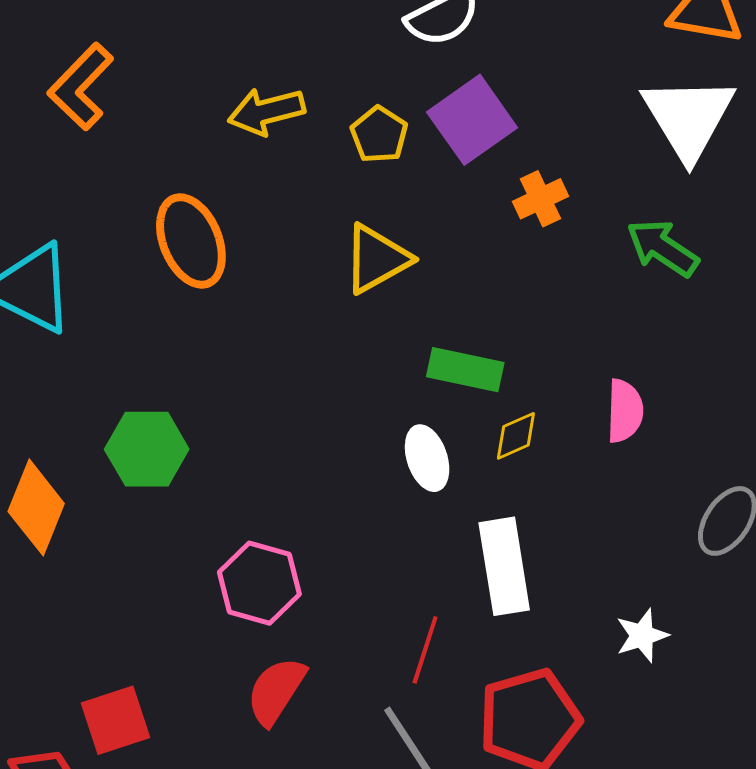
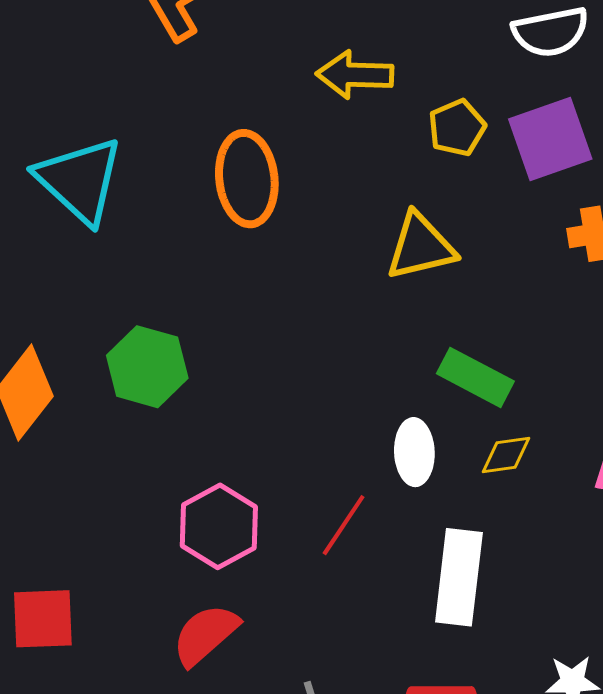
red line: (425, 650) -> (344, 525), moved

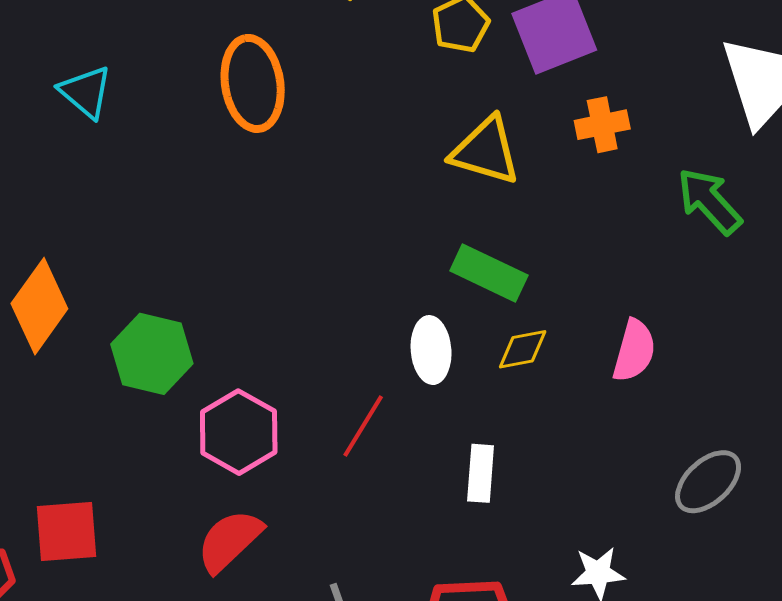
cyan triangle: (80, 180) -> (86, 92), size x0.6
yellow triangle: (421, 247) -> (486, 151), moved, turned 32
green hexagon: (147, 367) -> (152, 354), moved
white rectangle: (459, 577) -> (481, 473), size x0.6

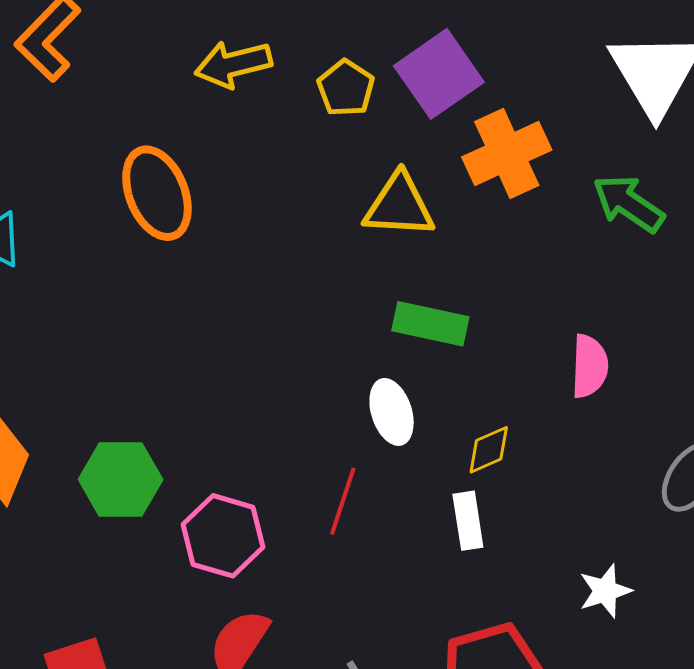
orange cross: (602, 125) -> (507, 153), size x1.6
yellow diamond: (523, 349) -> (489, 450), moved

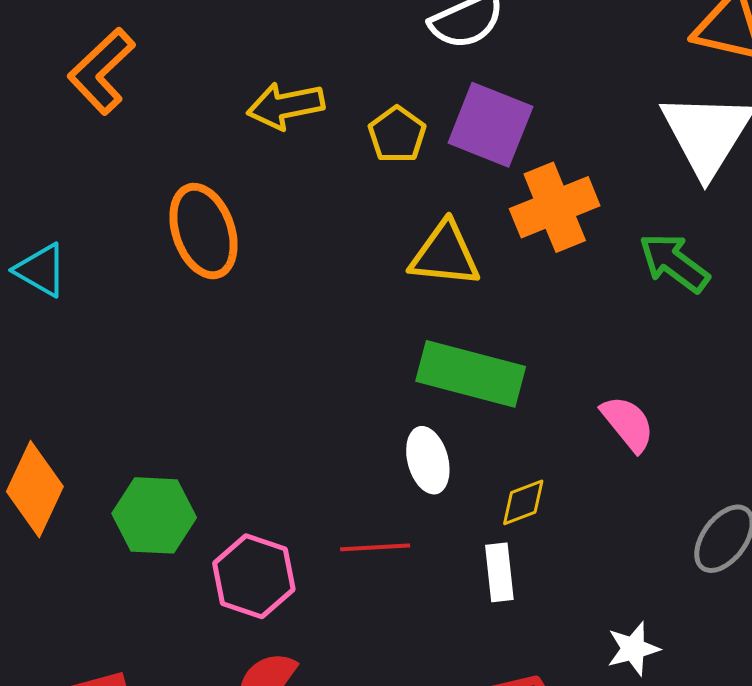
purple square: (439, 74) -> (490, 125), turned -36
green rectangle: (430, 324) -> (471, 374), size x1.4
pink semicircle: (589, 366) -> (628, 423), turned -44
red line: (343, 501) -> (375, 547), turned 66

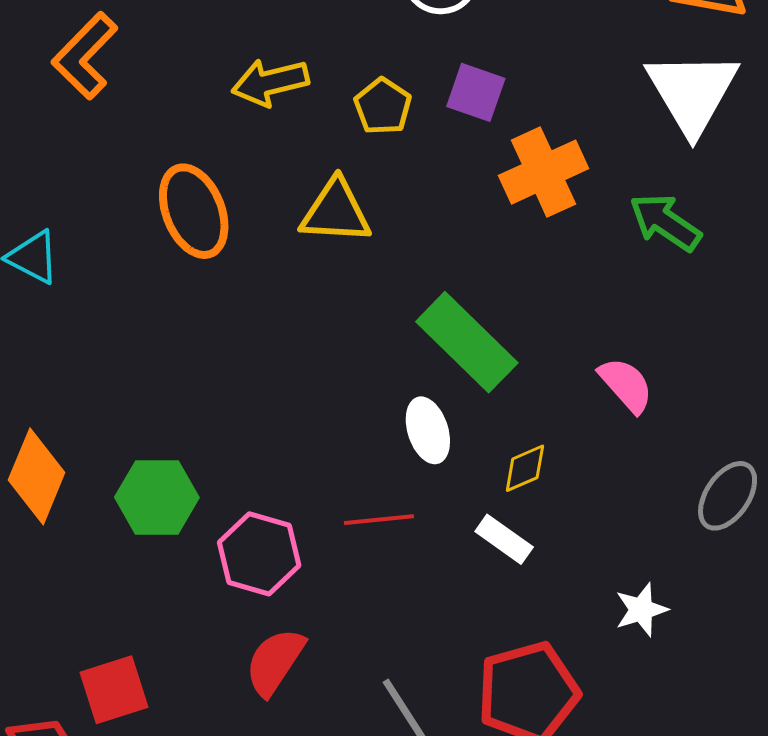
purple square: (490, 125) -> (476, 92), size x0.7
yellow triangle: (445, 254) -> (336, 212), moved
green rectangle: (471, 374) -> (467, 342), turned 32
white rectangle: (499, 572) -> (504, 539), turned -46

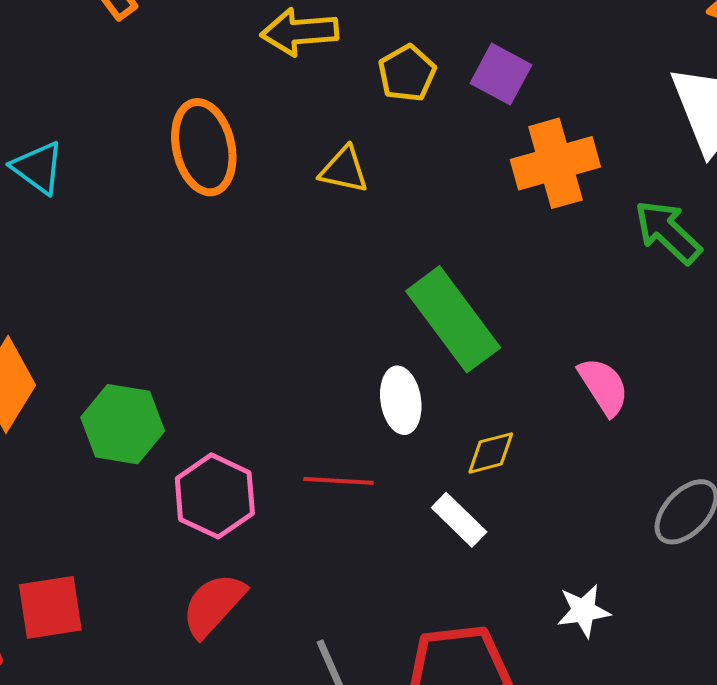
yellow triangle: (336, 212) -> (344, 170), size x0.7

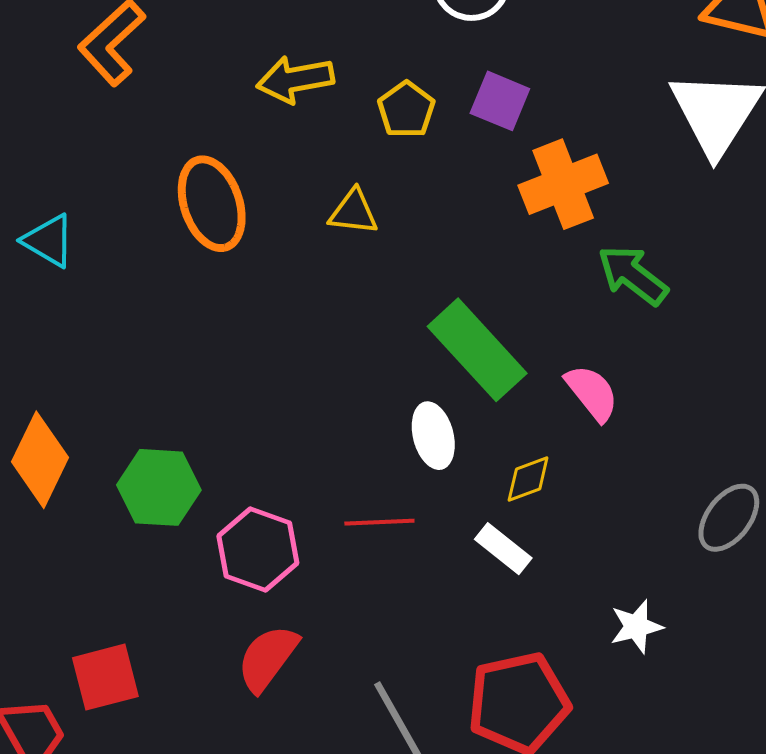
green arrow: (668, 232) -> (633, 275), moved
pink semicircle: (603, 386) -> (592, 393), moved

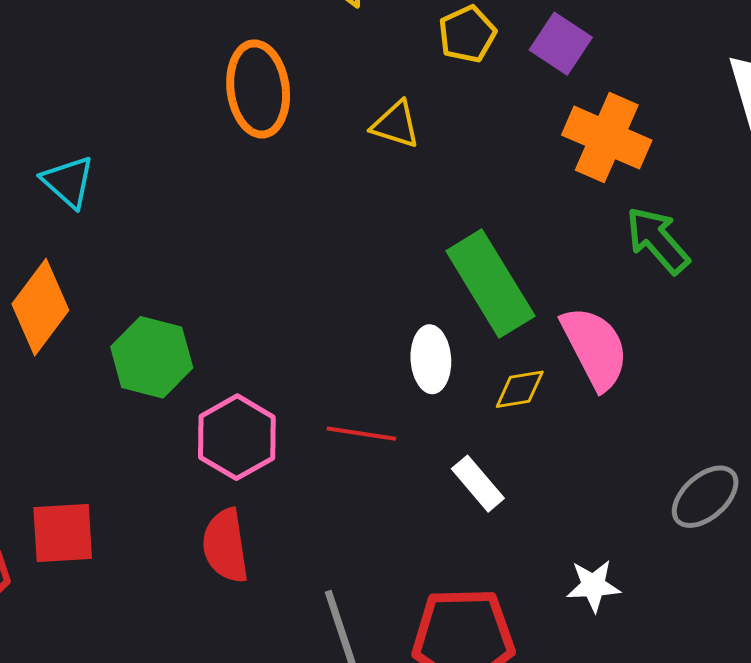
orange cross: (563, 184) -> (607, 138), turned 34
cyan triangle: (49, 241) -> (68, 182), moved
pink semicircle: (592, 393) -> (595, 348), size x1.4
yellow diamond: (528, 479) -> (520, 389), moved
red semicircle: (268, 658) -> (225, 546), turned -56

